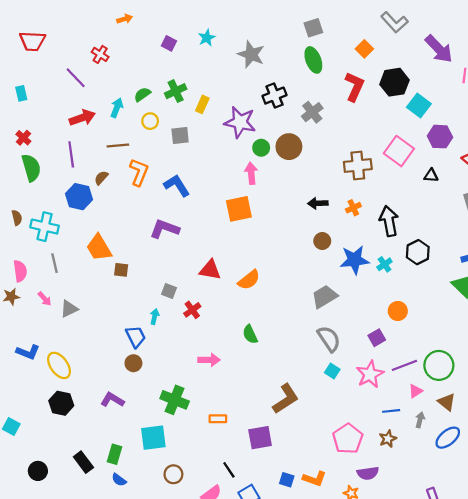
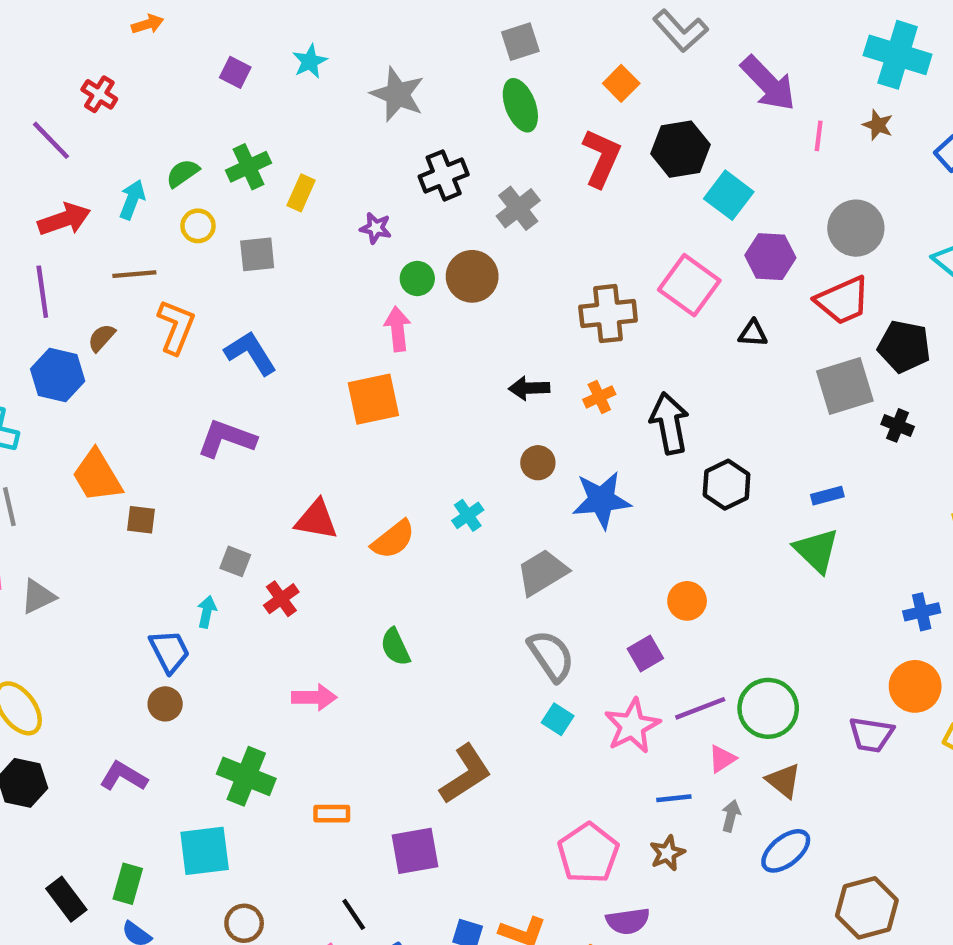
purple star: (240, 122) -> (376, 228), size x0.5
cyan cross: (384, 264) -> (468, 515), moved

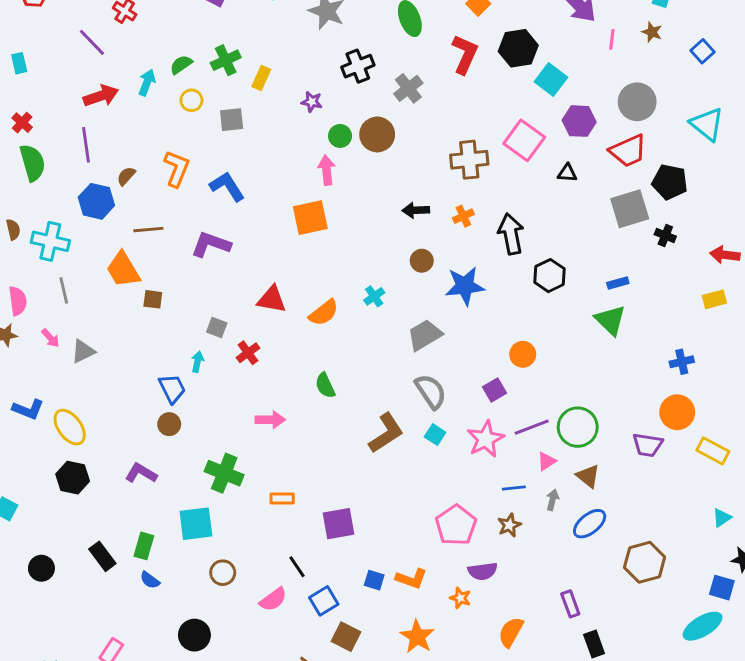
brown line: (134, 274) -> (148, 230), moved
brown L-shape: (466, 774) -> (386, 433), moved

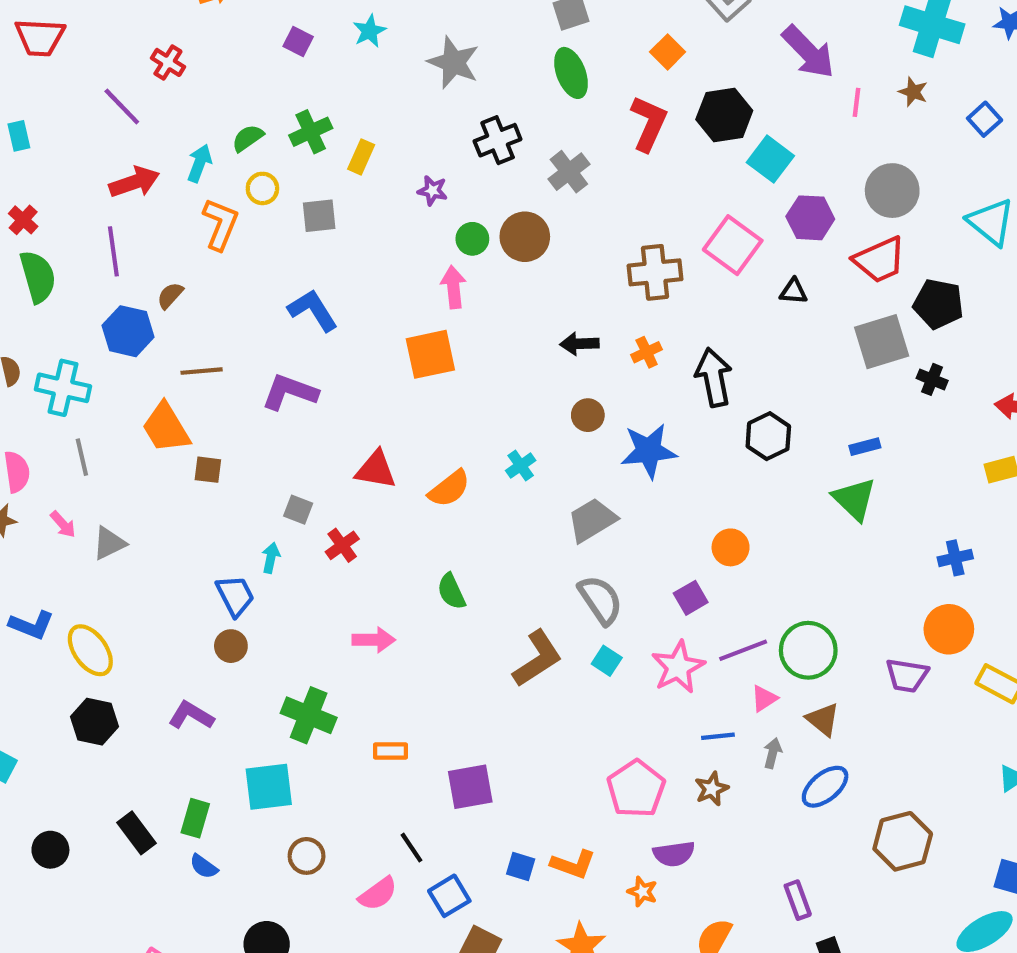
orange L-shape: (177, 169) -> (220, 224), moved

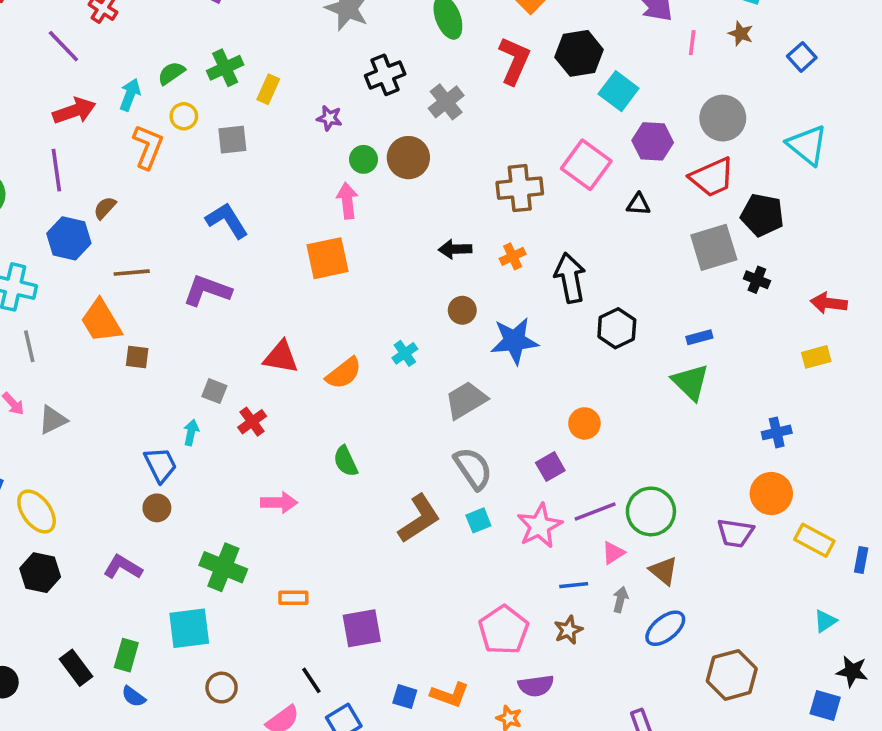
cyan square: (607, 661) -> (478, 520), turned 35

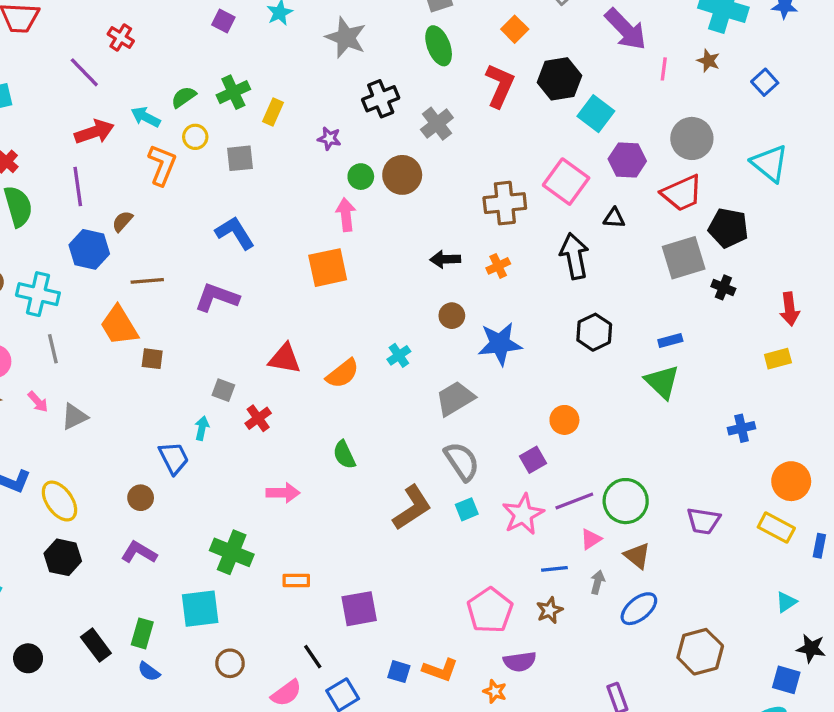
cyan arrow: (130, 95) -> (146, 117), turned -84
black arrow: (570, 278) -> (574, 256), moved
red arrow: (829, 303) -> (790, 309), turned -104
orange circle: (771, 494) -> (791, 481), moved
brown circle: (157, 508) -> (141, 498), moved

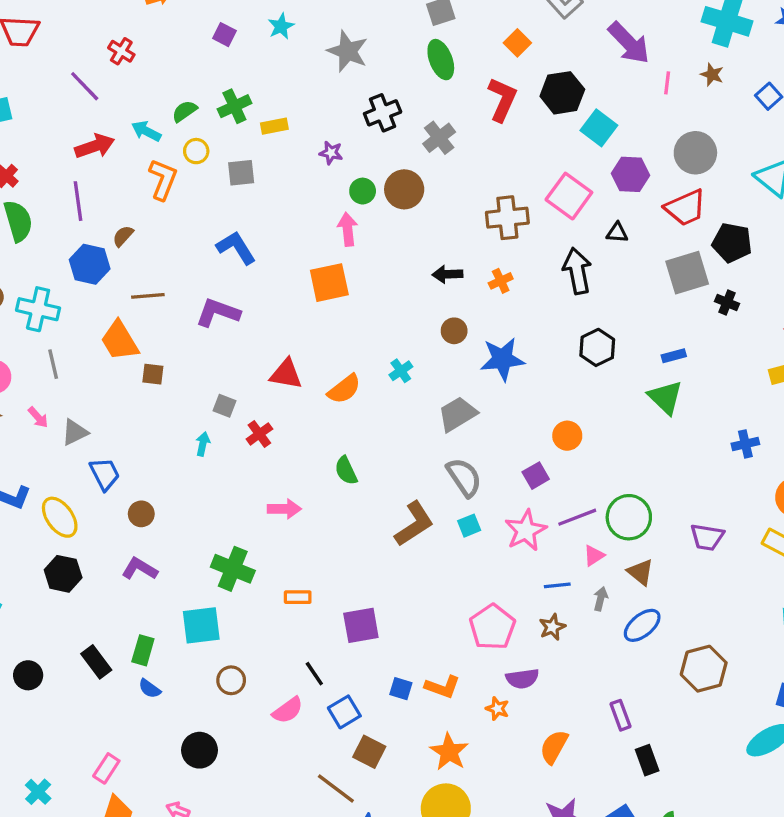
yellow rectangle: (273, 112) -> (274, 126), turned 55
blue trapezoid: (174, 458) -> (105, 474), moved

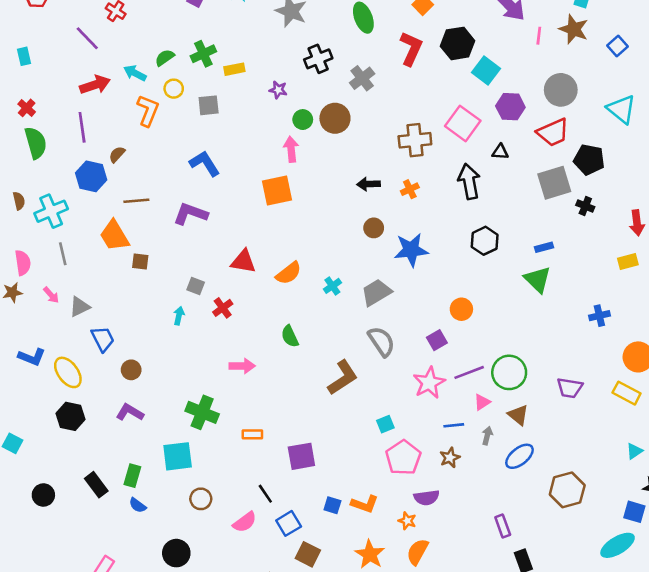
brown star: (712, 75) -> (574, 29), size x1.6
cyan cross: (38, 309) -> (51, 211), turned -36
cyan cross: (401, 371) -> (332, 286), moved
cyan square: (469, 526) -> (385, 424), moved
orange semicircle: (554, 747) -> (418, 552), moved

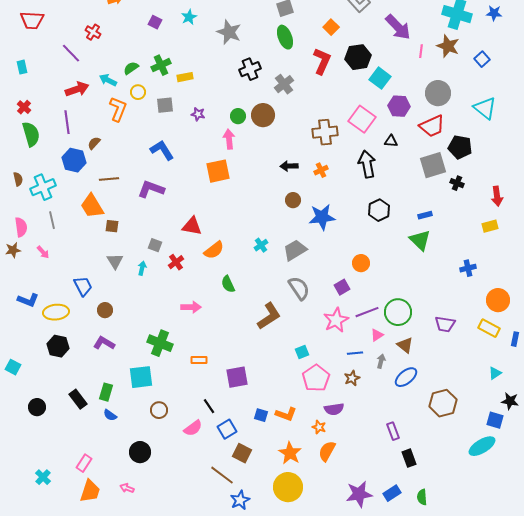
purple star: (278, 90) -> (198, 114), moved
orange semicircle: (289, 273) -> (214, 250), moved
gray triangle: (80, 307) -> (115, 261), moved, turned -36
yellow ellipse: (68, 372) -> (56, 312), turned -60

